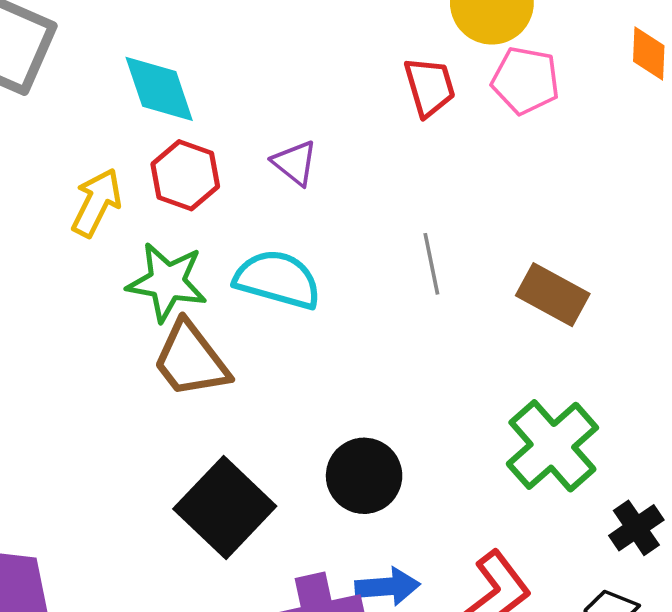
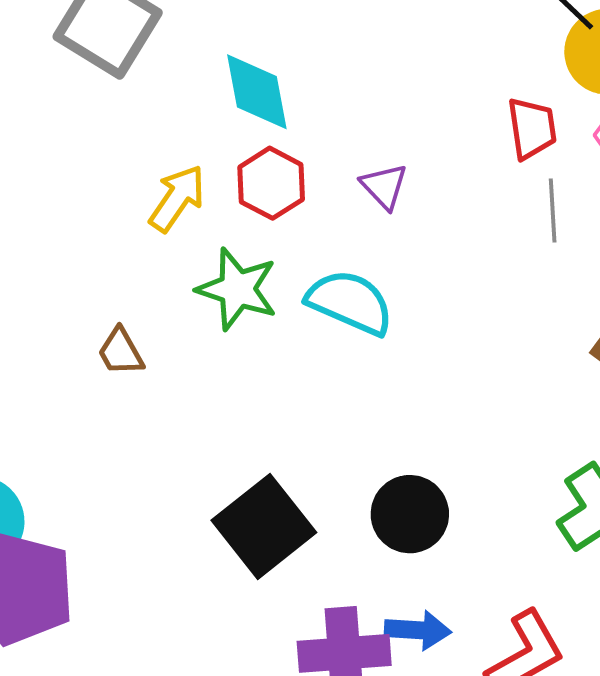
gray line: (431, 264) -> (553, 210), moved
brown trapezoid: (191, 360) -> (121, 352), moved, size x0.6

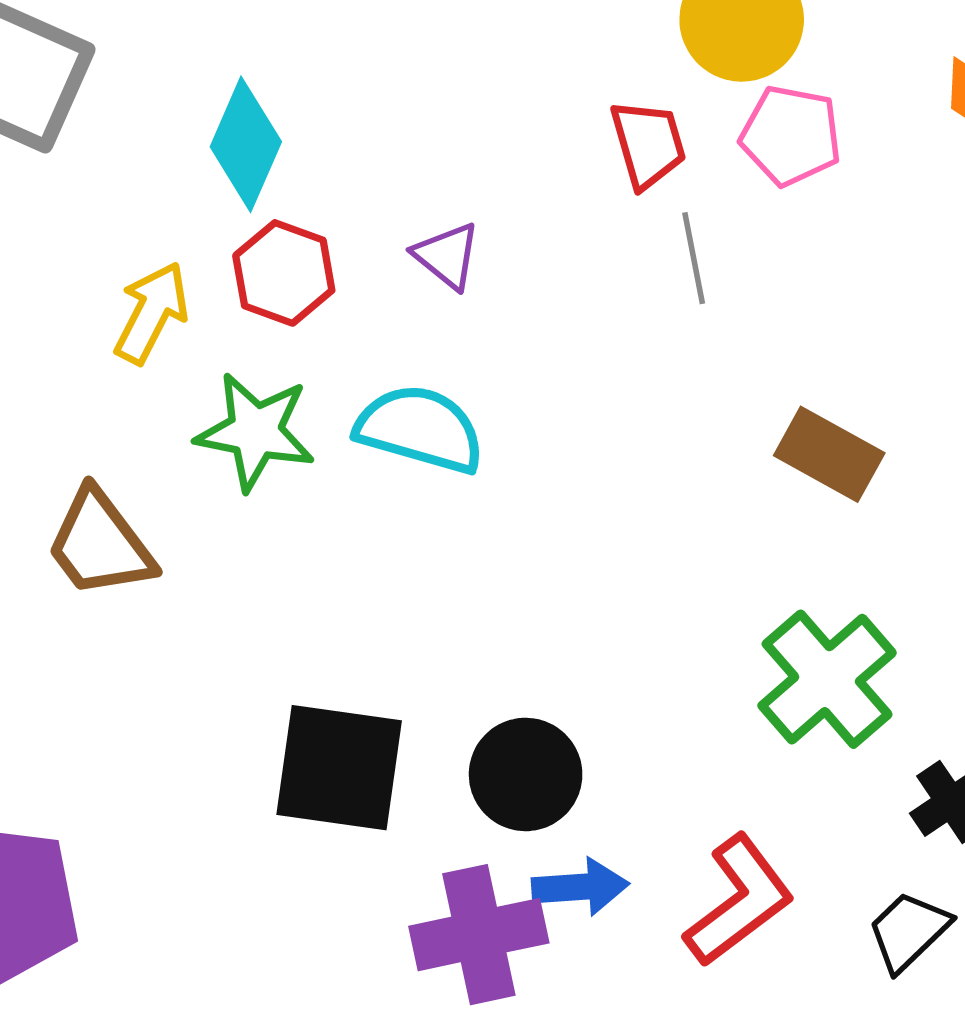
cyan diamond: (257, 92) -> (246, 144), turned 42
brown trapezoid: (121, 352) -> (100, 544), size x1.6
black circle: (410, 514) -> (526, 774), moved
black square: (264, 526) -> (339, 768), turned -36

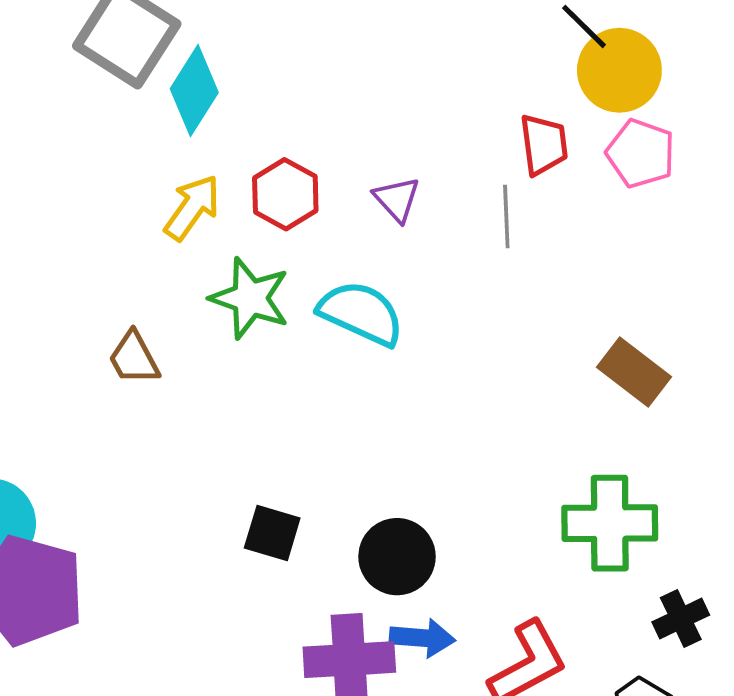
cyan diamond: (246, 144) -> (194, 91), moved
gray line: (694, 258) -> (506, 217), moved
brown trapezoid: (100, 544) -> (134, 358), size x0.7
green cross: (827, 679) -> (610, 523), turned 32
black square: (339, 768) -> (272, 533), size x0.6

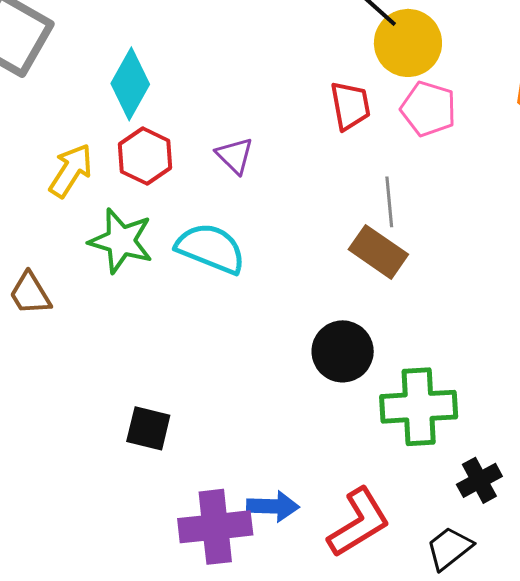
cyan diamond: (194, 91) -> (130, 84), moved
gray line: (506, 217) -> (389, 202), moved
brown rectangle: (634, 372) -> (378, 252), moved
black circle: (397, 557) -> (343, 351), moved

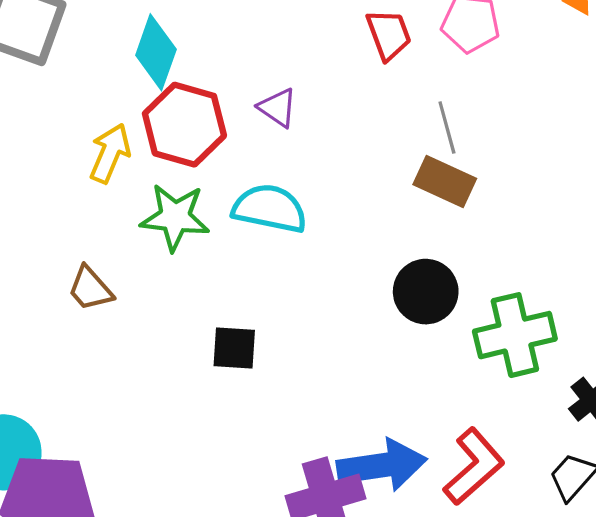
red hexagon: (145, 156) -> (184, 125), size x1.4
black square: (148, 428) -> (234, 348), moved
blue arrow: (273, 506) -> (382, 465), size x1.6

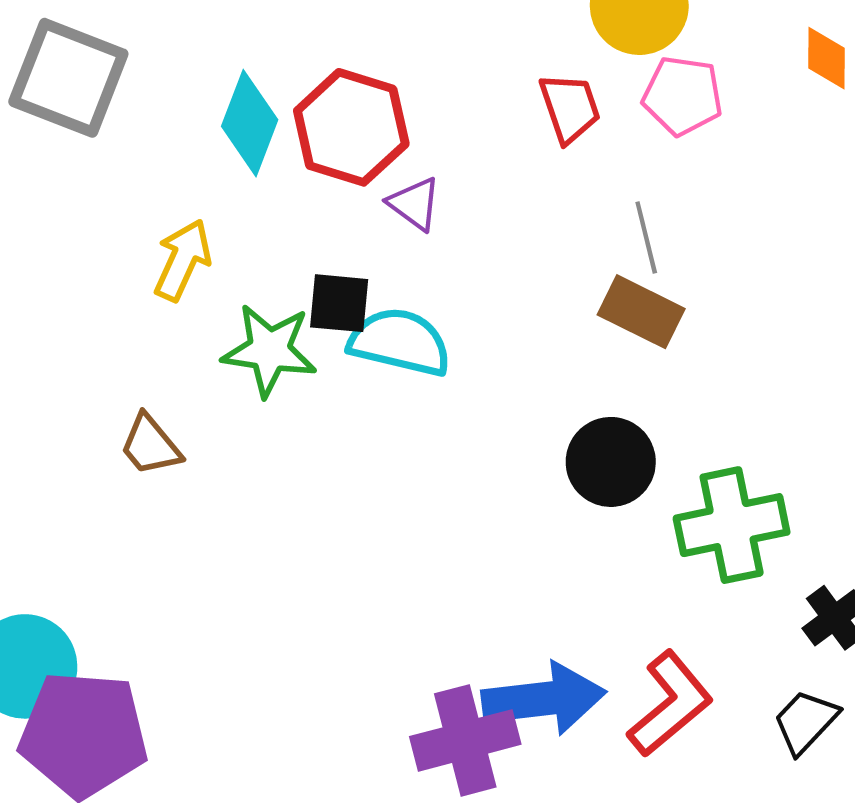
red hexagon: (184, 125) -> (351, 127), moved
black square: (234, 348) -> (339, 303), moved

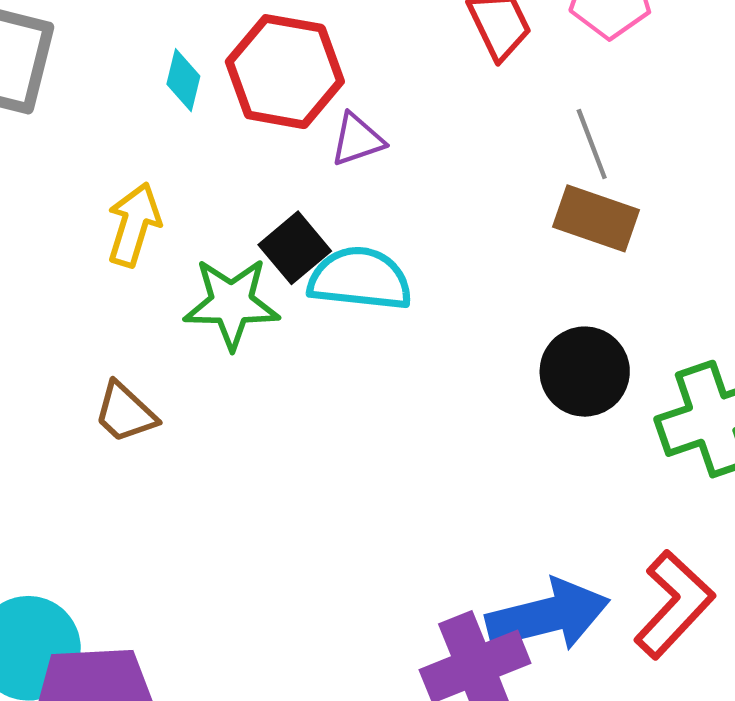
cyan diamond: (250, 123) -> (183, 80), size x0.6
purple triangle: (414, 204) -> (357, 140), turned -48
black square: (339, 303) -> (295, 248), turned -38

